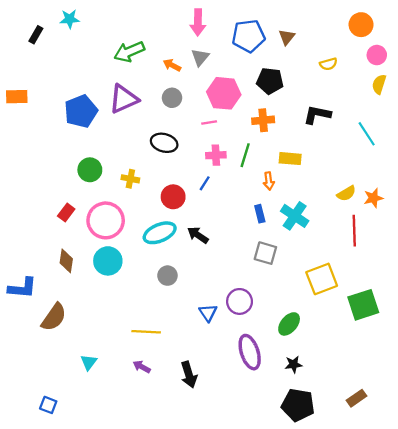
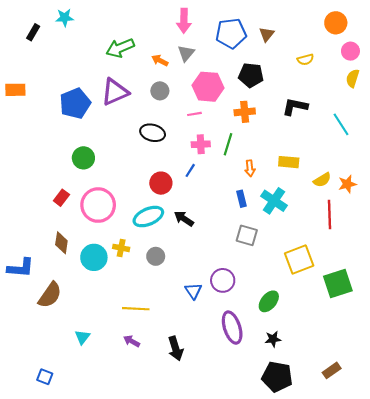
yellow rectangle: (290, 159) -> (289, 162), moved
yellow cross: (130, 179) -> (121, 248), moved
cyan circle: (108, 261) -> (94, 257), moved

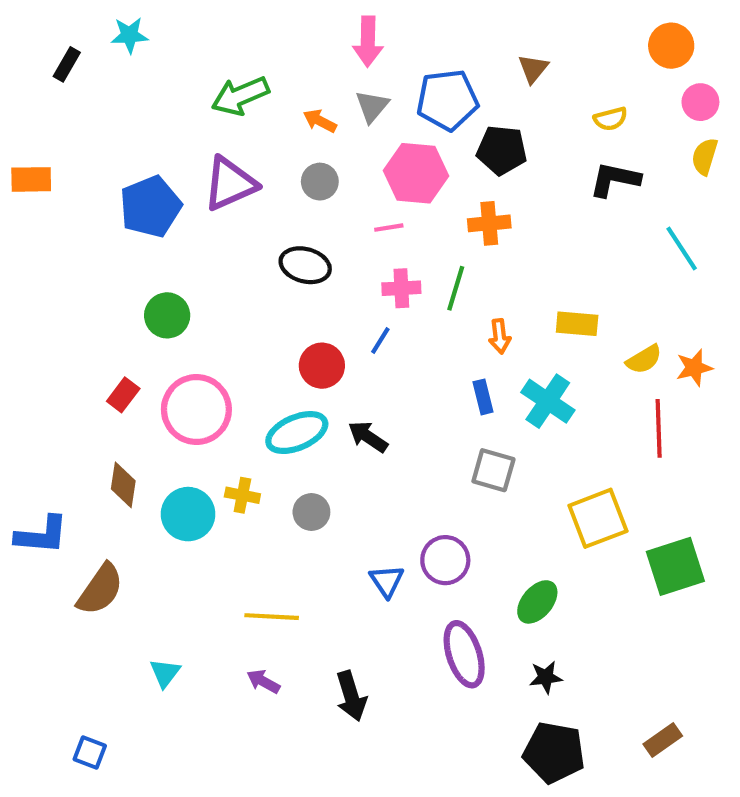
blue pentagon: (231, 33) -> (447, 100), moved
black L-shape: (295, 107) -> (615, 179), moved

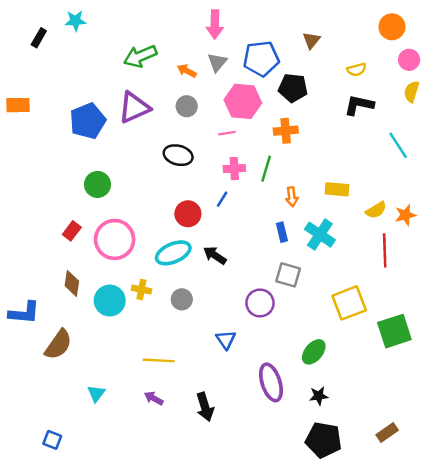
purple circle: (445, 560) -> (260, 303), moved

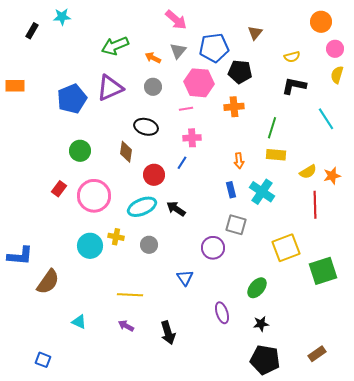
pink arrow: (215, 24) -> (176, 20), turned -50
green line: (266, 169) -> (272, 128), moved
brown diamond: (72, 283) -> (126, 152), moved
purple ellipse: (271, 382) -> (222, 313), size x0.7
cyan triangle: (96, 393) -> (79, 322), turned -42

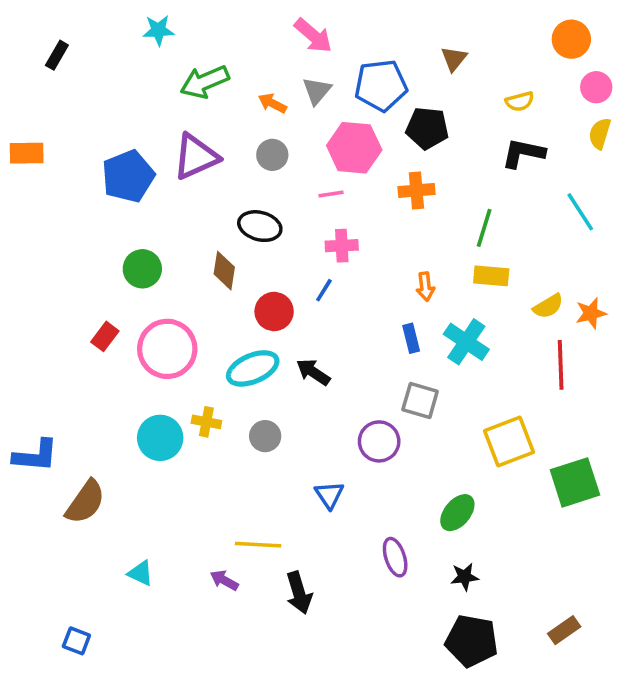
cyan star: (62, 17) -> (158, 30), moved
yellow line: (130, 295) -> (258, 545), moved

